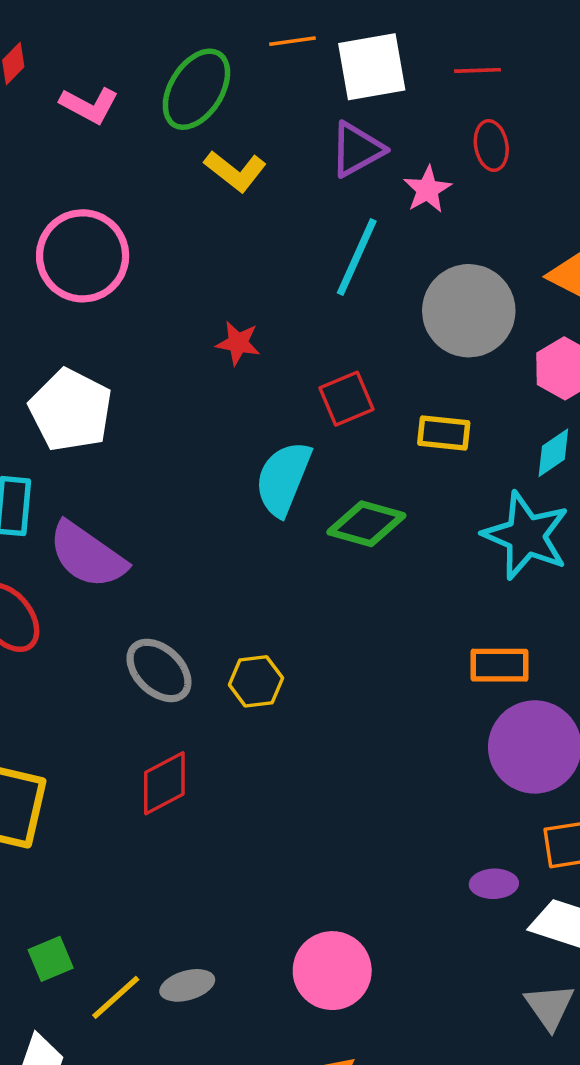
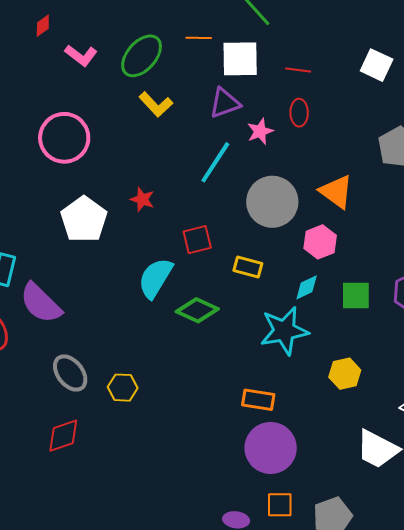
white pentagon: (71, 410) -> (84, 219), moved
cyan star: (526, 536) -> (284, 331), turned 30

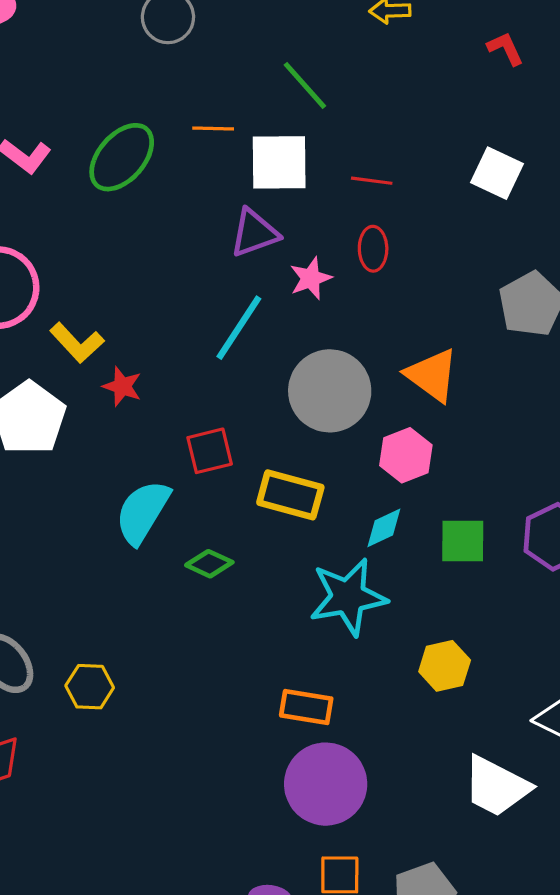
yellow L-shape: (156, 104) -> (77, 343), moved
yellow rectangle: (248, 267) -> (290, 495), size x1.4
green diamond: (197, 310) -> (209, 564), size x0.7

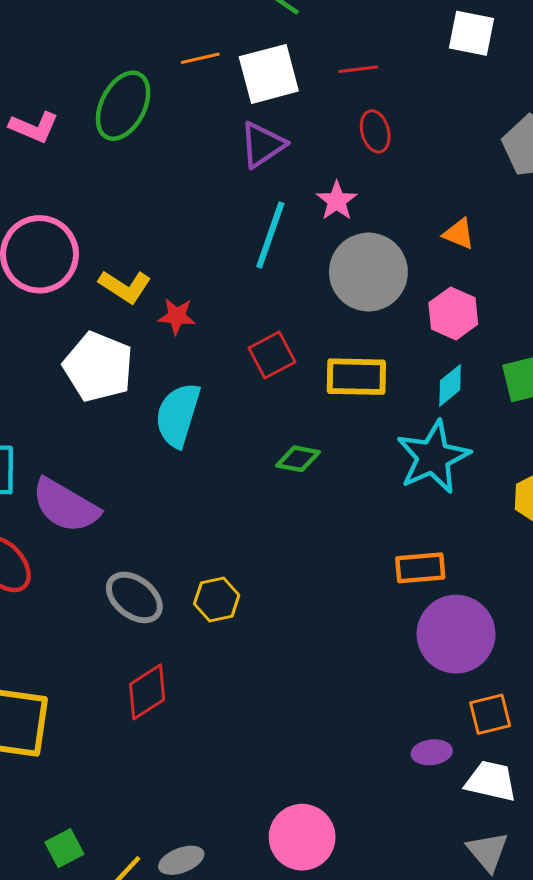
pink star: (311, 278) -> (337, 201), moved
orange triangle: (432, 375) -> (459, 234), size x0.6
cyan semicircle: (143, 512) -> (178, 415), moved

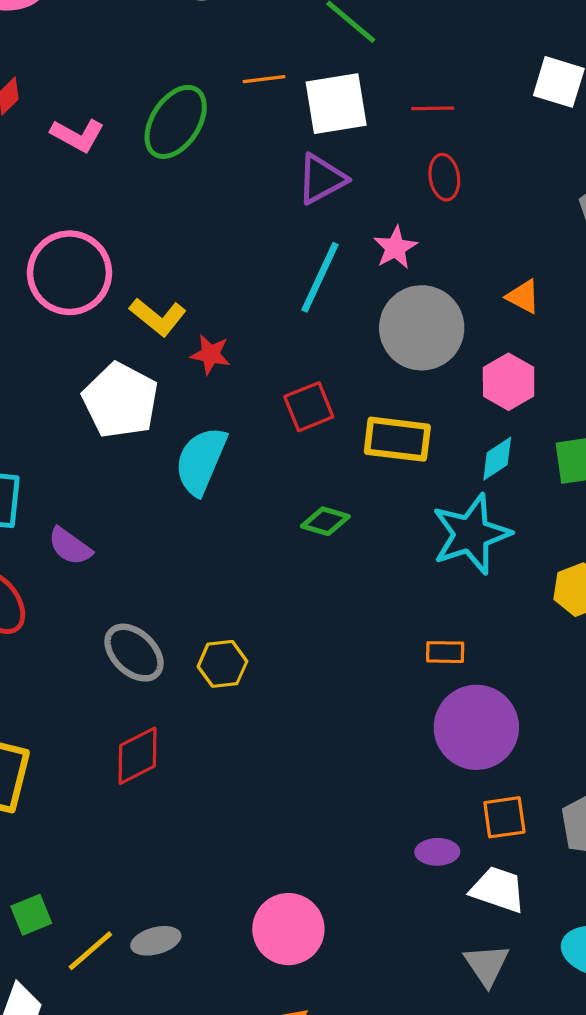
purple semicircle: (65, 506) -> (70, 546), size x0.6
orange rectangle: (420, 568) -> (445, 652), size x0.7

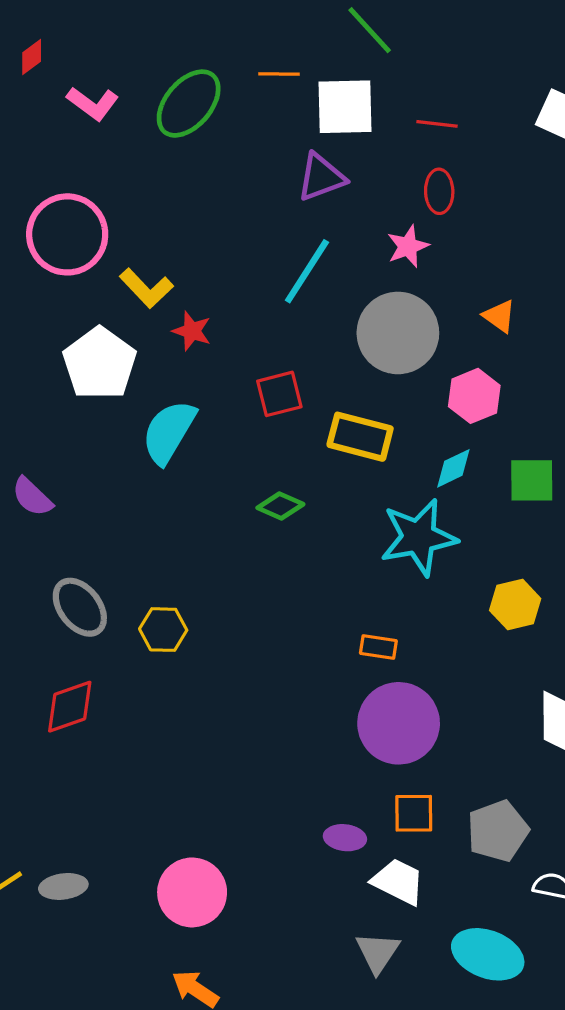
pink star: (395, 248) -> (408, 246), moved

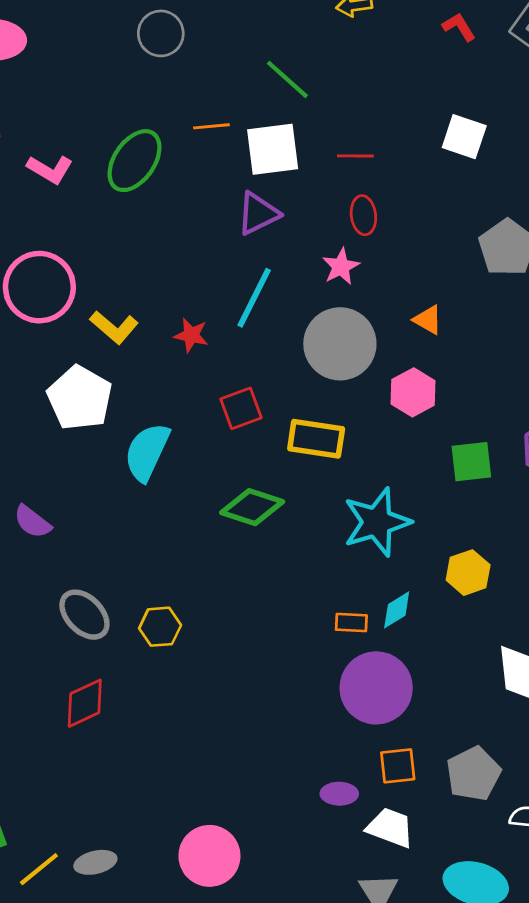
red star: (192, 331) -> (191, 335), moved
cyan diamond: (453, 468) -> (397, 610), moved
green diamond: (280, 506) -> (252, 507), size x1.5

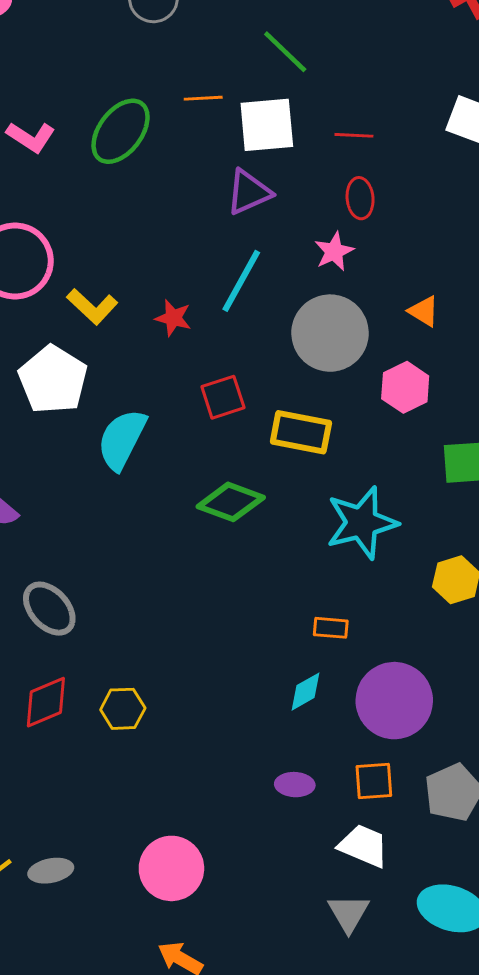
cyan diamond: (397, 610) -> (306, 692), moved
yellow hexagon: (160, 627) -> (123, 709), moved
purple circle: (376, 688) -> (394, 701), moved
purple ellipse: (339, 794) -> (295, 785), moved

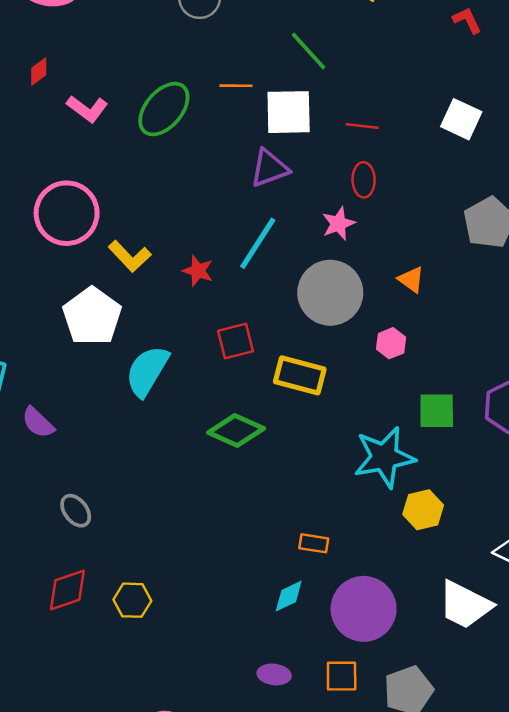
pink hexagon: (405, 387) -> (391, 343), size x0.7
cyan star: (362, 523) -> (384, 457), moved
gray ellipse: (49, 609) -> (76, 511), size x0.7

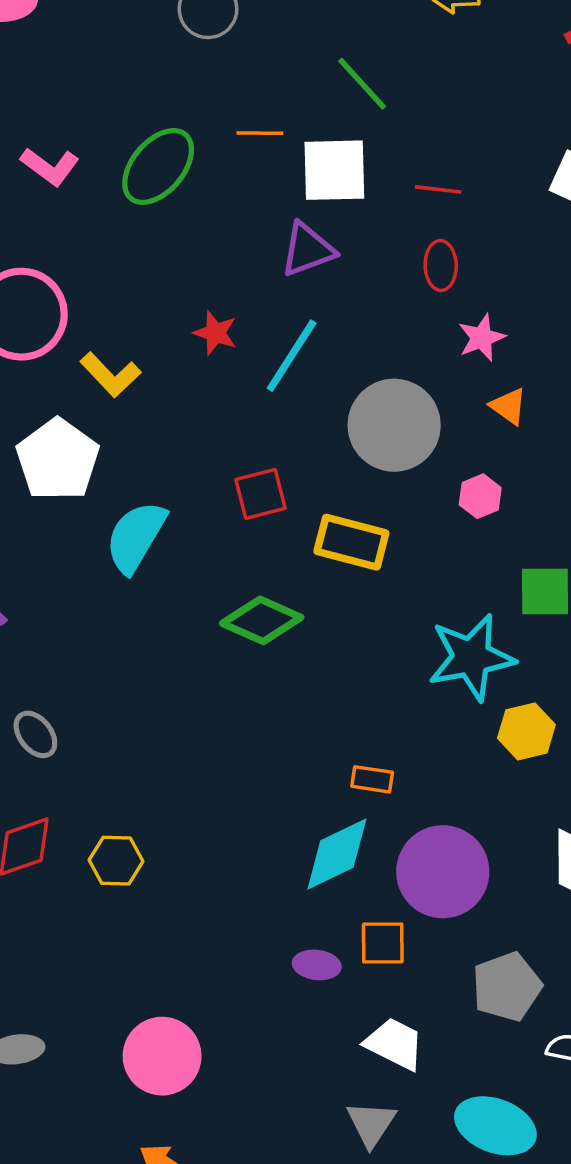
pink star: (338, 224) -> (482, 338), moved
red star: (198, 271) -> (215, 333), moved
cyan diamond: (289, 596) -> (337, 854), size x1.6
orange square: (342, 676) -> (383, 943), moved

